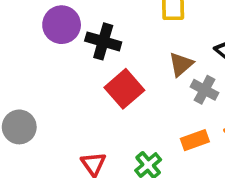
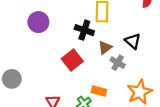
black cross: (103, 41) -> (84, 30), moved
orange rectangle: (195, 140) -> (99, 91), moved, turned 32

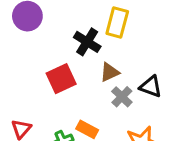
black triangle: (133, 41) -> (151, 87), moved, turned -35

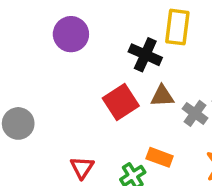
brown triangle: (110, 72) -> (162, 96), moved, turned 30

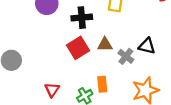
black cross: (145, 55) -> (82, 18), moved, turned -30
orange rectangle: (160, 157) -> (102, 84), turned 63

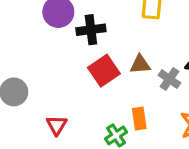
black cross: (82, 18) -> (91, 30), moved
red triangle: (52, 90) -> (57, 125), moved

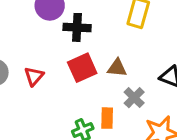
gray cross: (169, 79) -> (134, 98), moved
red triangle: (57, 125) -> (34, 76), moved

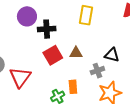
red triangle: (34, 76) -> (20, 77), moved, size x1.6
gray cross: (134, 98) -> (97, 71), moved, turned 32

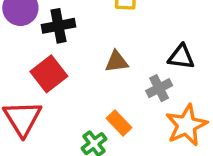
red square: (53, 55) -> (49, 74), moved
orange rectangle: (73, 87) -> (119, 123), turned -32

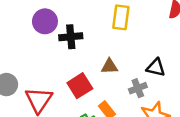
red square: (49, 74) -> (80, 86), moved

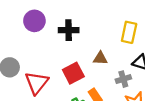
yellow rectangle: (121, 17) -> (129, 32), moved
purple circle: (45, 21) -> (34, 21), moved

